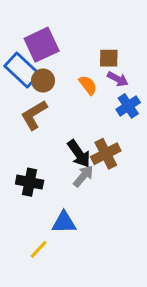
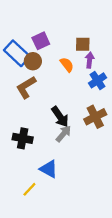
purple square: (42, 45) -> (41, 41), moved, size x0.7
purple arrow: (118, 79) -> (90, 60), turned -112
brown cross: (106, 154) -> (95, 117), moved
blue triangle: (64, 222) -> (49, 169), turned 30

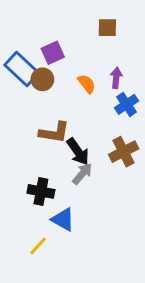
brown square: (83, 44) -> (107, 28), moved
brown L-shape: (26, 87) -> (54, 132), moved, turned -140
black cross: (23, 138) -> (41, 191), moved

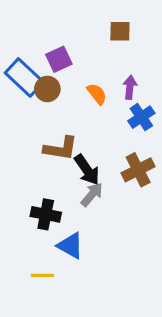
yellow line: (38, 246) -> (42, 275), turned 48

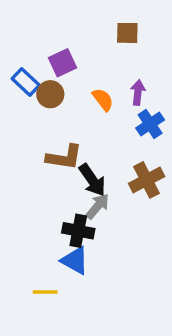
blue rectangle: (24, 77) -> (26, 82), size x0.7
black cross: (46, 214) -> (78, 231), moved

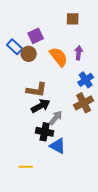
orange semicircle: (103, 99) -> (59, 57), size x1.5
blue cross: (150, 124) -> (86, 80), moved
black arrow: (92, 180) -> (41, 106), moved, turned -84
blue triangle: (75, 261) -> (58, 146), moved

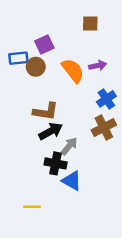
blue rectangle: (15, 47) -> (18, 58), turned -49
purple arrow: (79, 53) -> (98, 66), turned 72

